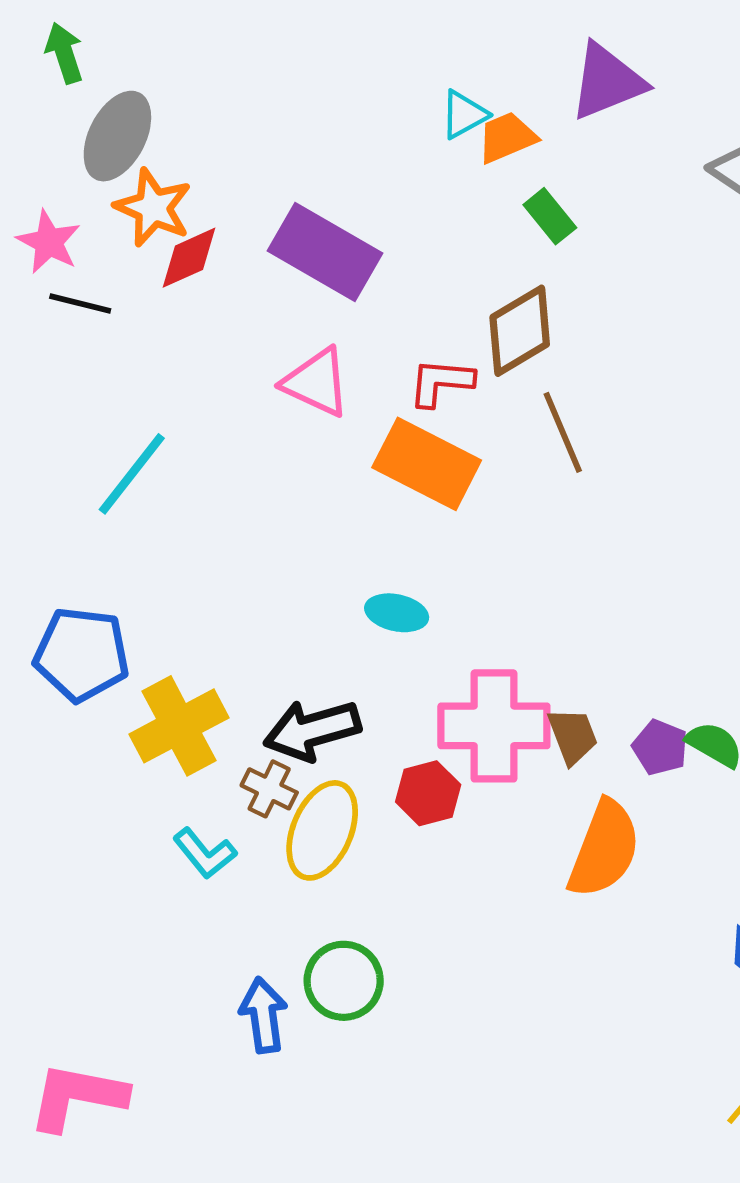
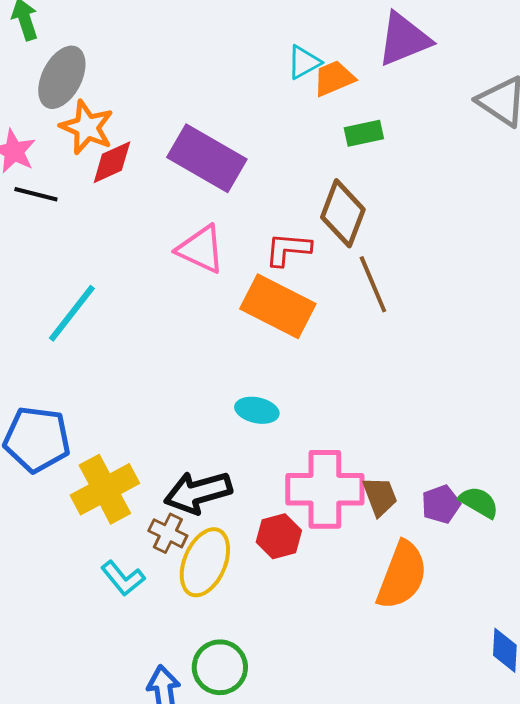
green rectangle: (550, 216) -> (364, 133), turned -63
brown diamond: (520, 331) -> (343, 213), turned -38
purple pentagon: (660, 747) -> (441, 504), turned 30

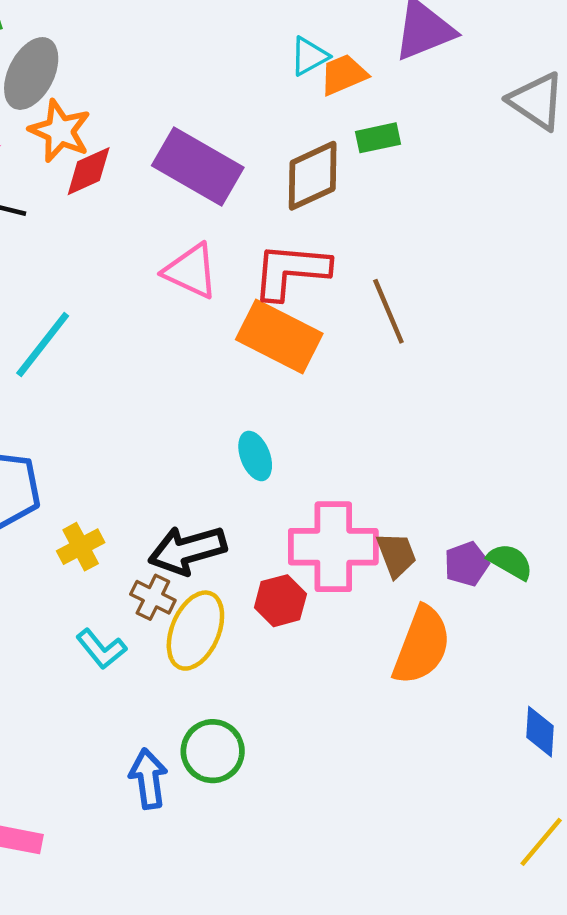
brown diamond: (343, 213) -> (313, 176), moved, turned 44
red L-shape: (288, 249) -> (291, 271), size x1.5
cyan ellipse: (257, 410) -> (255, 456), turned 57
yellow cross: (105, 489) -> (81, 547), size x0.6

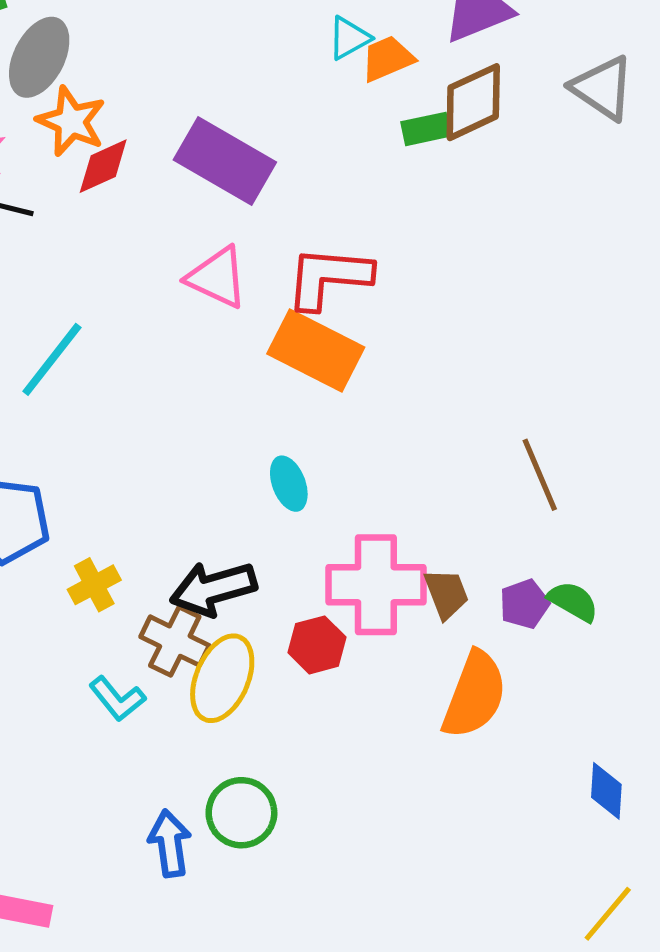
brown diamond: (313, 176) -> (473, 102), moved
brown line: (388, 311) -> (540, 475), moved
brown cross: (153, 597) -> (175, 641), size x1.4

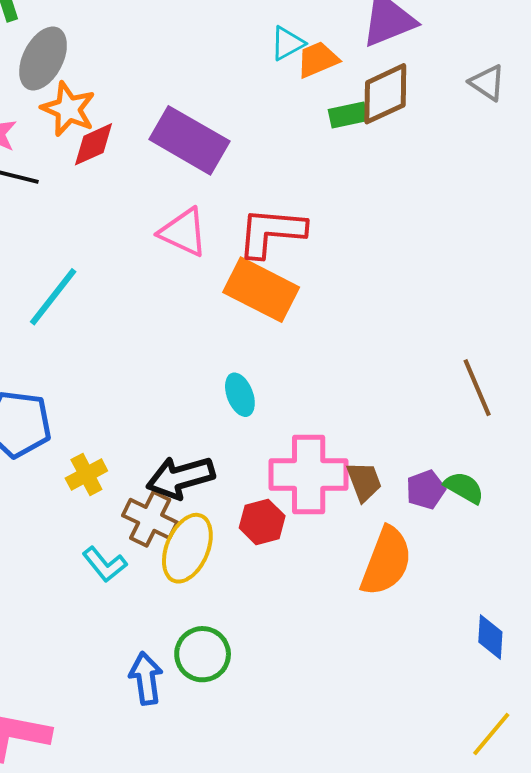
gray triangle: (603, 88) -> (487, 83), size x0.7
brown line: (540, 475) -> (477, 388), moved

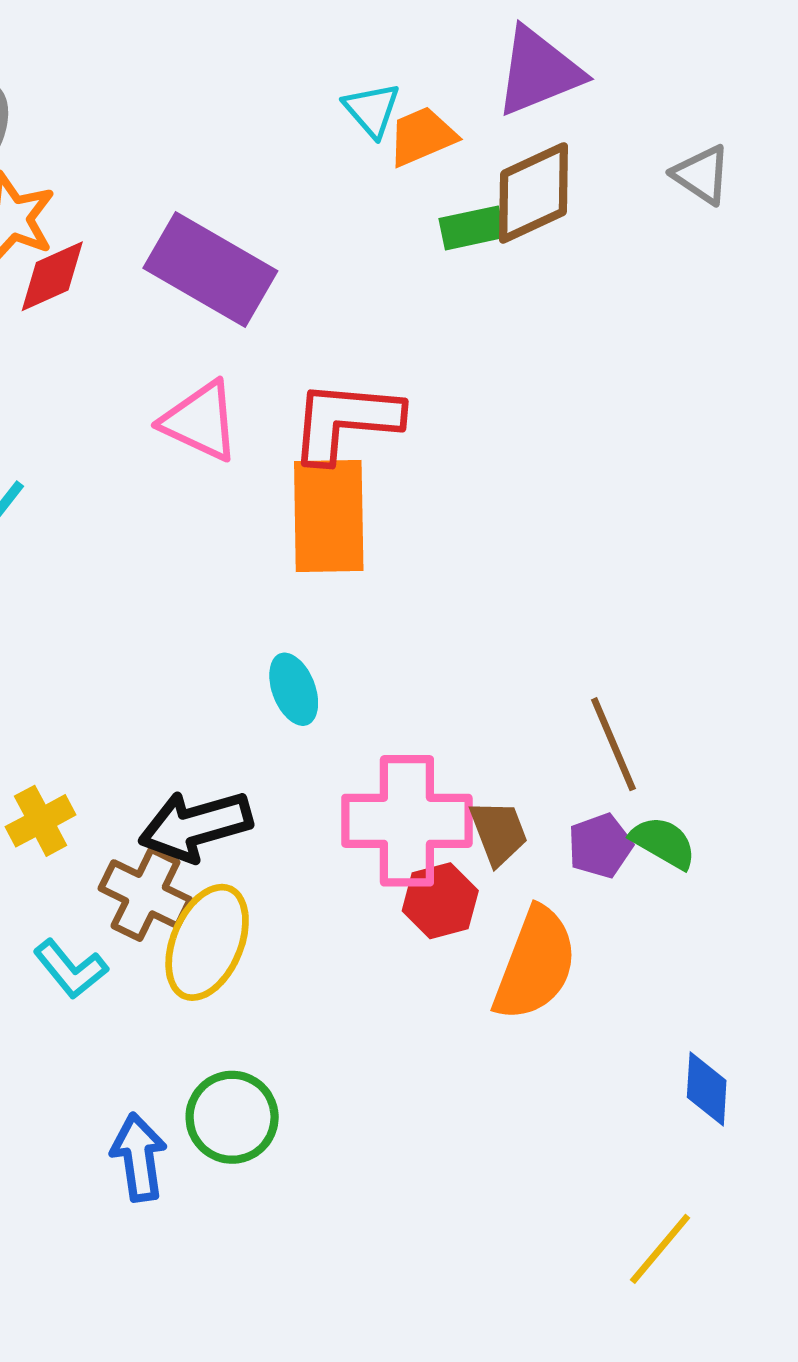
cyan triangle: (287, 43) -> (372, 110), turned -42
orange rectangle: (261, 290) -> (329, 516), turned 62
brown line: (477, 388) -> (613, 744), moved
red hexagon: (262, 522) -> (440, 901), moved
yellow line: (491, 734) -> (660, 1249), moved

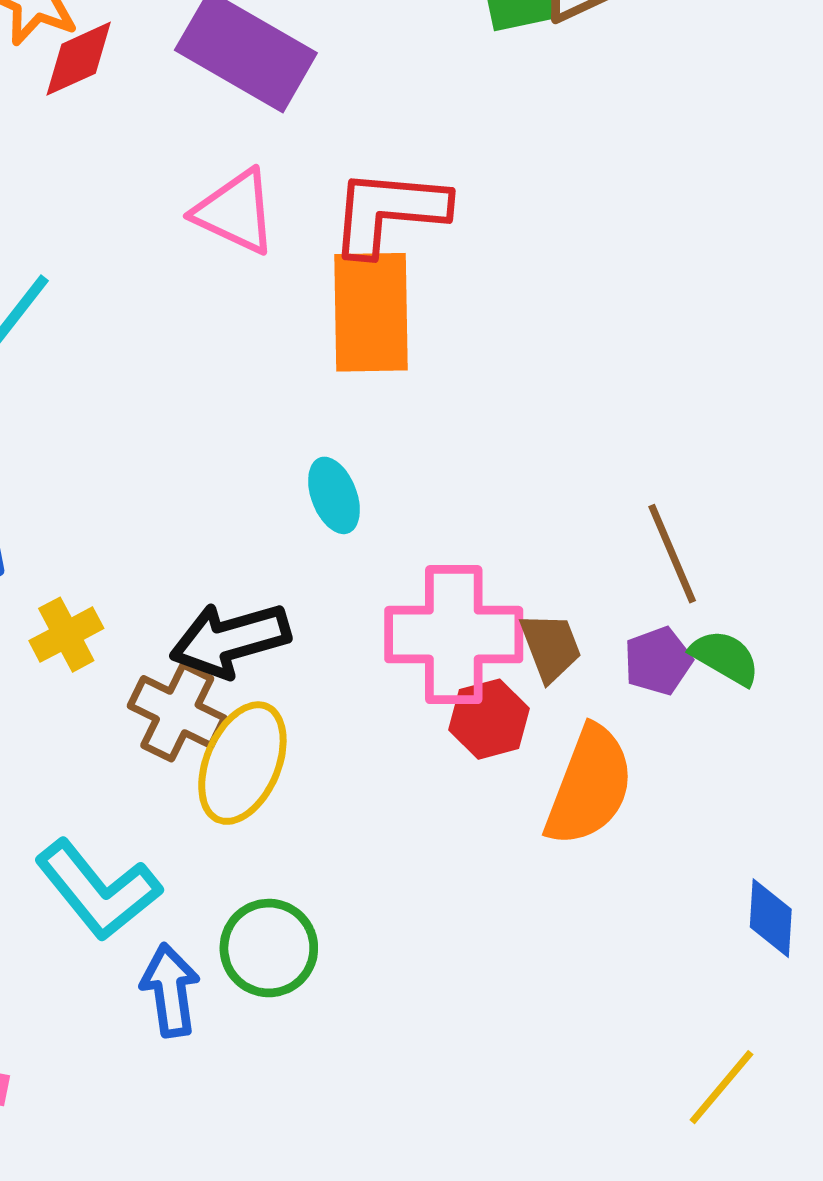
cyan L-shape: (71, 969) -> (98, 890), moved, size x1.6

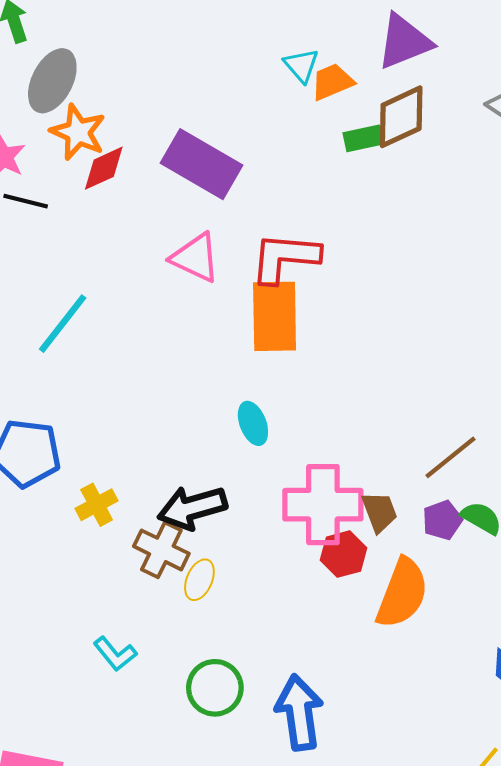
brown line: (672, 554) -> (451, 457), turned 74
yellow ellipse: (242, 763) -> (199, 580), size x0.6
cyan L-shape: (98, 890) -> (115, 654), size x0.6
blue arrow: (170, 990) -> (299, 712), moved, size x1.4

